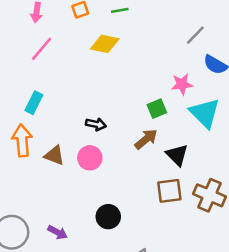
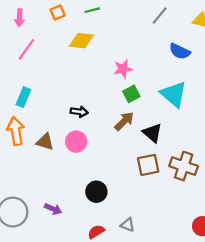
gray line: (195, 35) -> (160, 16), moved
pink star: (182, 84) -> (123, 69), moved

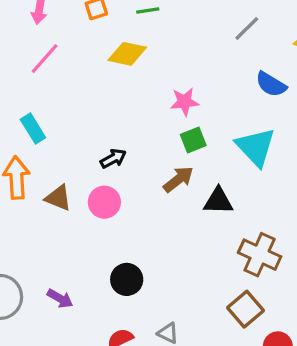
cyan rectangle: (23, 97) -> (33, 128), turned -60
black arrow: (79, 112) -> (113, 159), turned -42
black triangle: (152, 133) -> (218, 201), turned -45
brown square: (148, 165) -> (246, 309), moved, turned -35

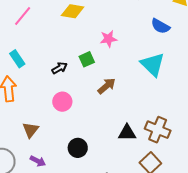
green square: (193, 140) -> (87, 59), moved
black arrow: (113, 159) -> (59, 68), moved
brown triangle: (58, 198) -> (31, 130), moved, turned 48
black triangle: (218, 201) -> (127, 133), moved

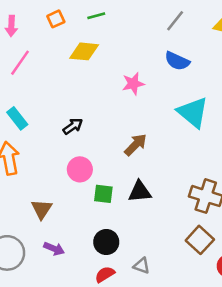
blue semicircle: (160, 26) -> (177, 61), moved
green square: (87, 59) -> (103, 194), moved, turned 35
black triangle: (127, 133) -> (140, 192), moved
black circle: (78, 148) -> (106, 242), moved

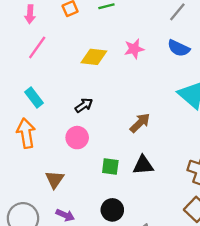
yellow diamond: (84, 51) -> (94, 57), moved
pink star: (133, 84) -> (134, 49), moved
pink circle: (80, 169) -> (77, 138), moved

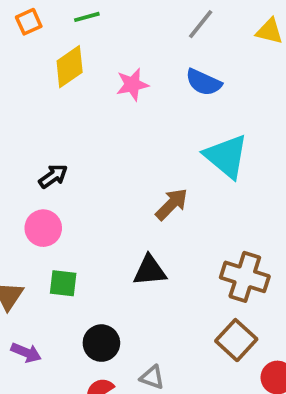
yellow diamond: (94, 57) -> (70, 67), moved, turned -40
brown arrow: (140, 123) -> (172, 204), moved
green square: (110, 167) -> (63, 283), moved

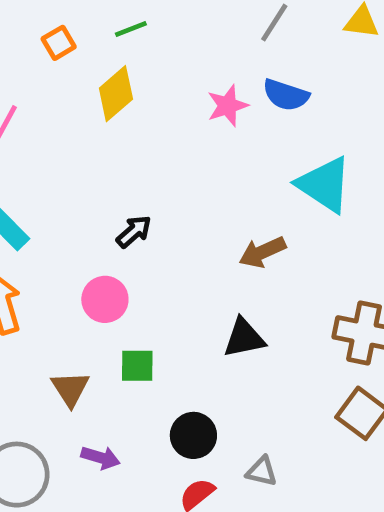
pink star: (132, 85) -> (228, 106), moved
black arrow: (53, 176) -> (134, 232), moved
brown arrow: (172, 204) -> (262, 252), turned -153

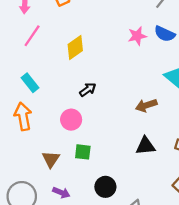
yellow diamond: (116, 94) -> (75, 47), moved
black triangle: (244, 338) -> (146, 146), moved

